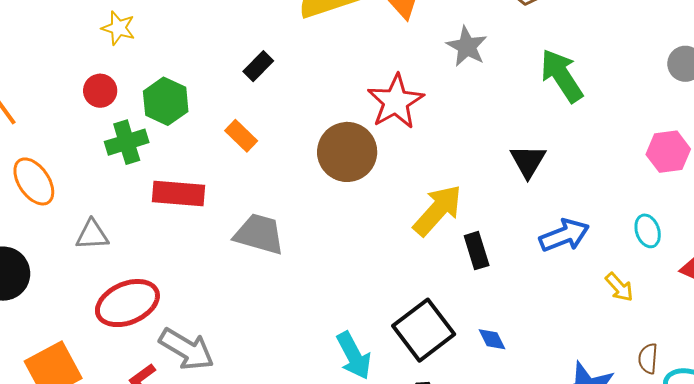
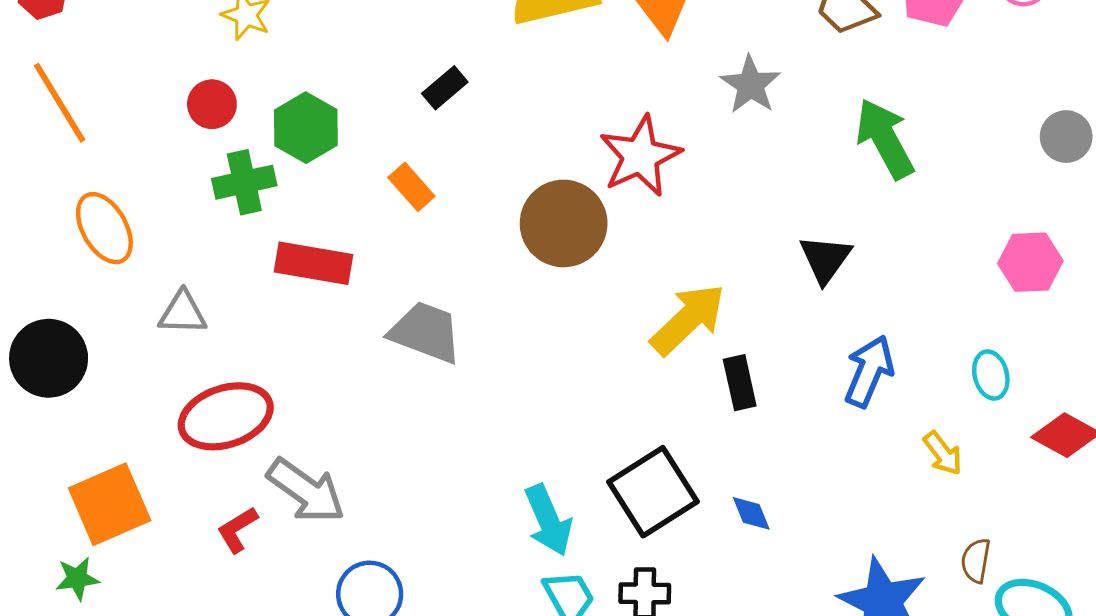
blue arrow: (564, 235) -> (869, 371), turned -51

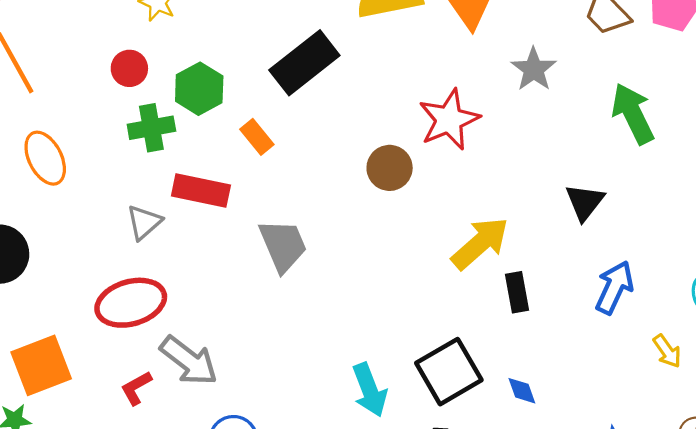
black rectangle: (445, 88) -> (304, 63), size x2.0
orange rectangle: (411, 187) -> (257, 137), moved
brown circle: (564, 223) -> (390, 168), size x0.7
gray triangle: (183, 313) -> (144, 222), moved, turned -45
gray trapezoid: (426, 332) -> (283, 245), turned 44

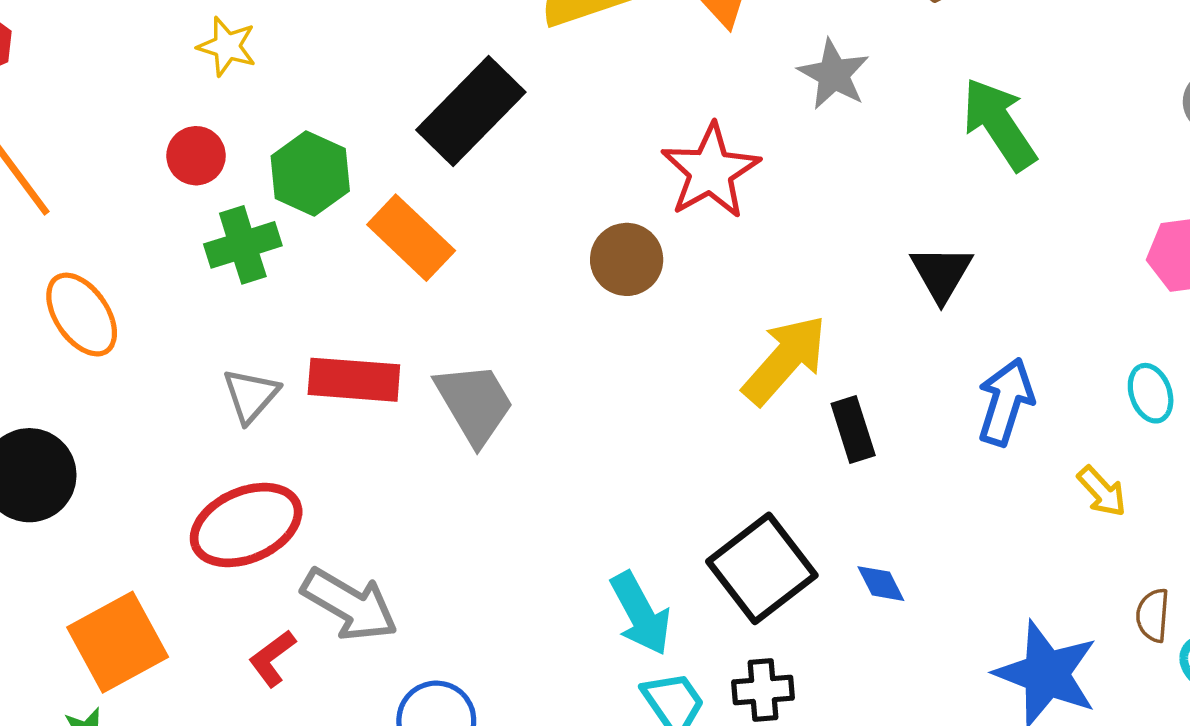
orange rectangle: (257, 137) -> (411, 238), size x1.5
red rectangle: (201, 190) -> (354, 380), moved

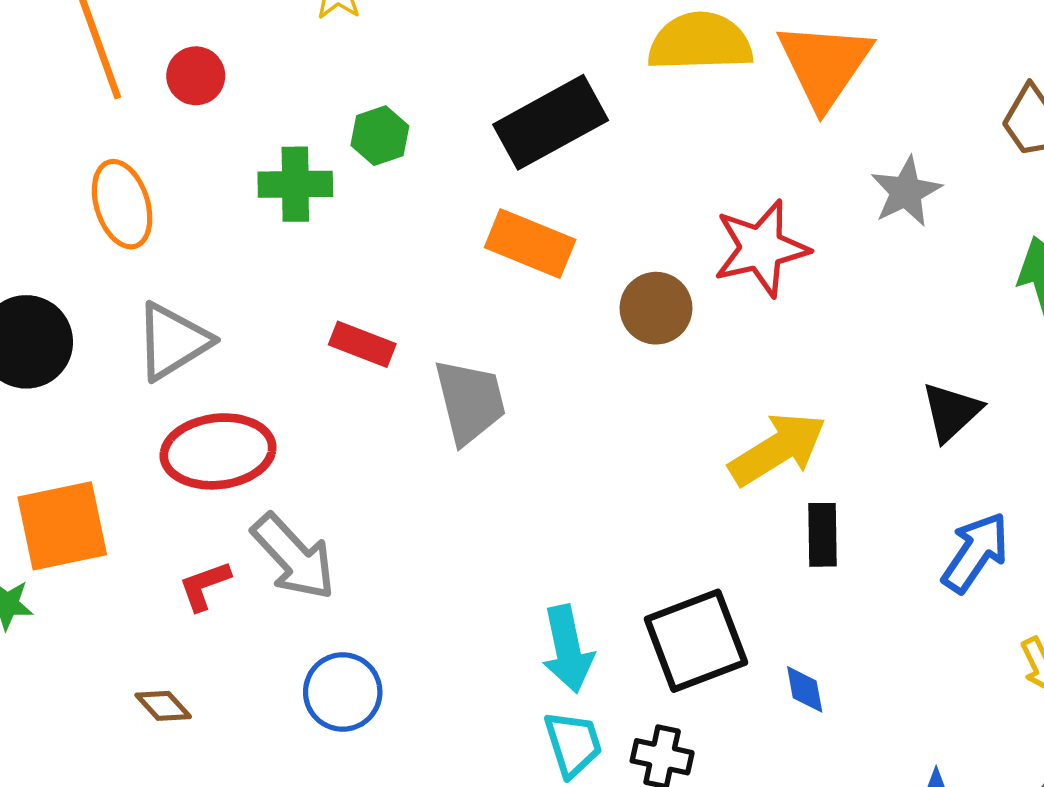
red circle: (196, 156) -> (196, 76), moved
green hexagon: (310, 173) -> (380, 136), size x0.7
orange rectangle: (411, 238) -> (530, 243), moved, turned -38
red rectangle: (354, 380) -> (362, 344), size x0.7
gray triangle: (251, 395) -> (173, 341), moved, size x1.4

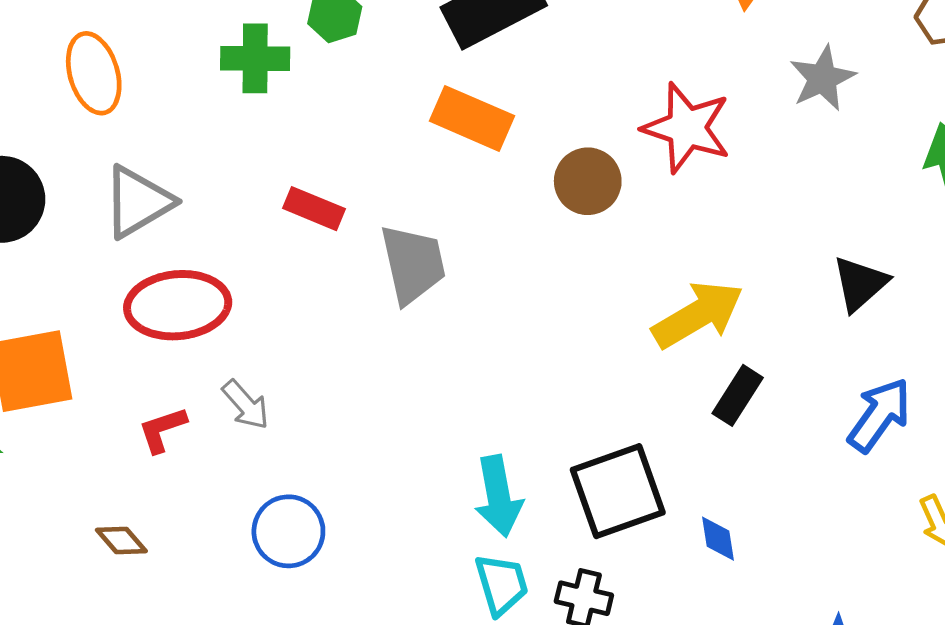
red star: (761, 248) -> (687, 128), turned 30
black rectangle: (823, 535) -> (738, 395), turned 32
gray arrow: (294, 557) -> (246, 405), size x0.6

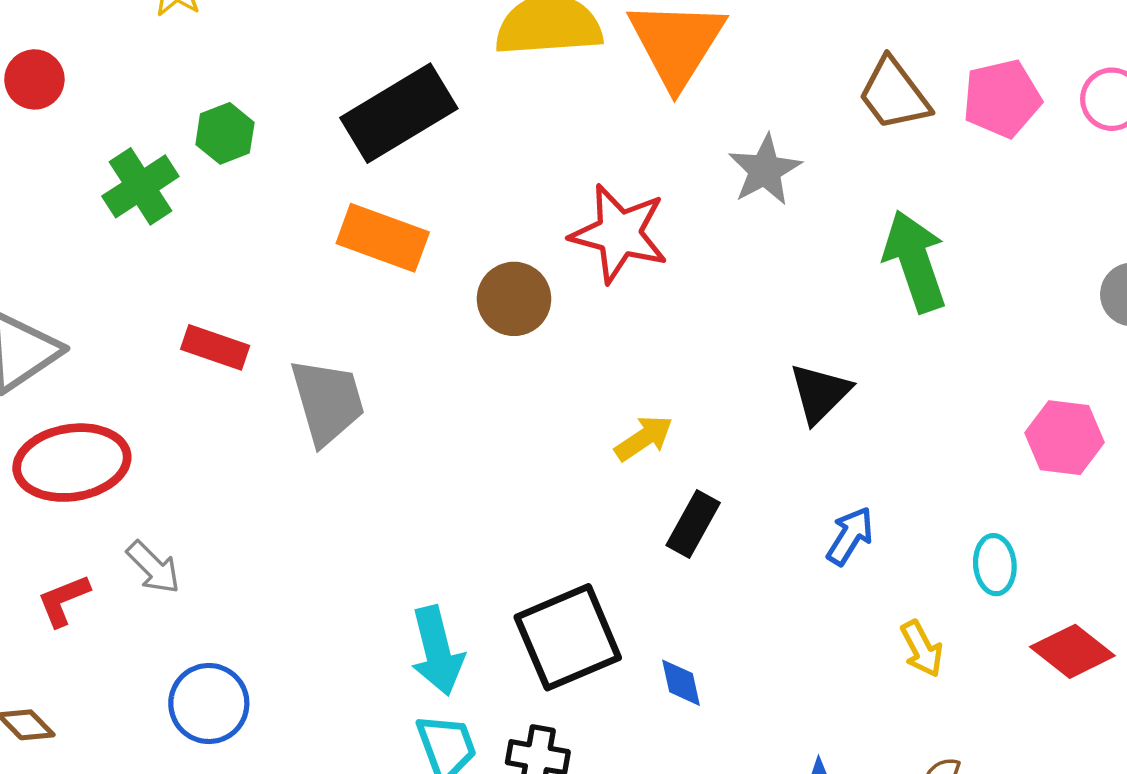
green cross: (255, 58) -> (140, 186), turned -30
yellow arrow: (698, 315) -> (644, 438), size x0.6
blue arrow: (879, 415) -> (850, 536), size x0.7

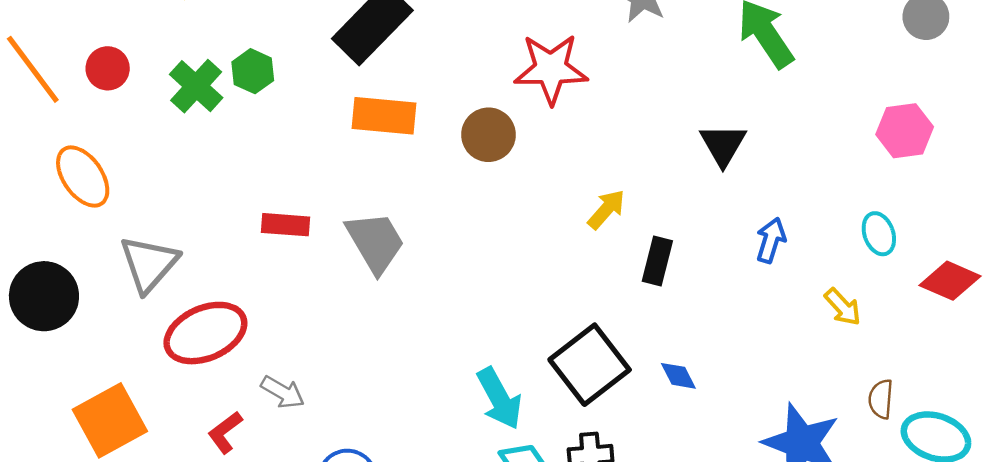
green cross: (140, 186) -> (196, 86), moved

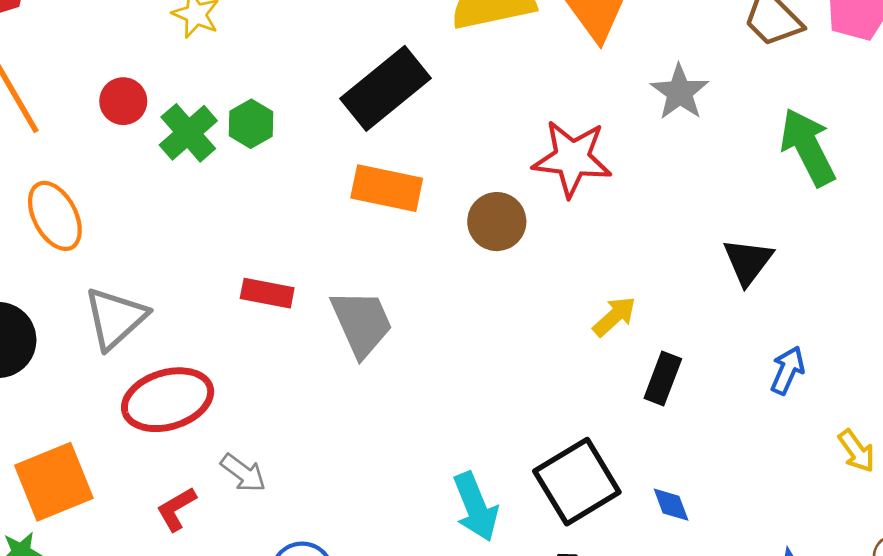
red circle: (108, 68) -> (123, 101), moved

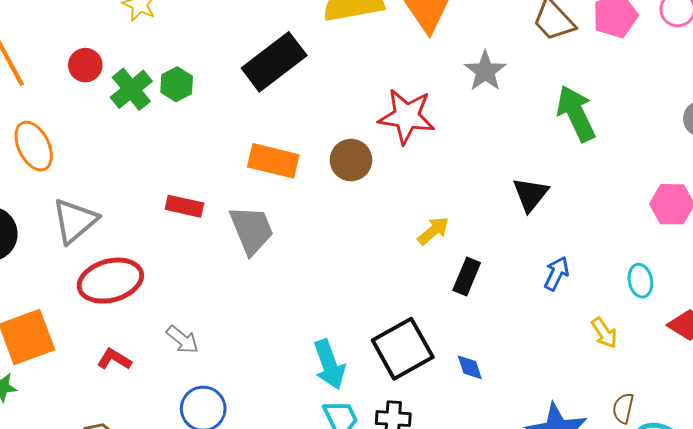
orange rectangle: (387, 188) -> (273, 161), moved
gray arrow: (243, 473) -> (182, 340), moved
red L-shape: (176, 509) -> (114, 359), turned 60

